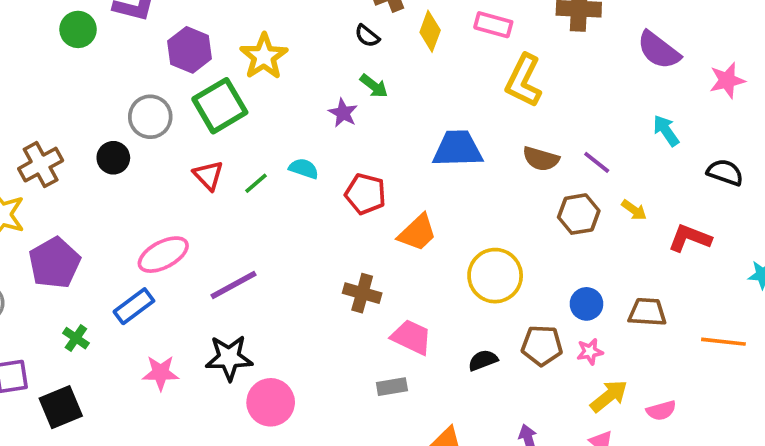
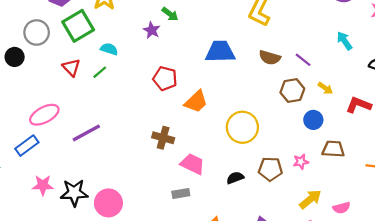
cyan semicircle: (304, 169) -> (109, 49), moved
blue circle: (586, 304) -> (313, 120), moved
pink star: (590, 352) -> (301, 162), moved
black star: (229, 358) -> (74, 193), moved

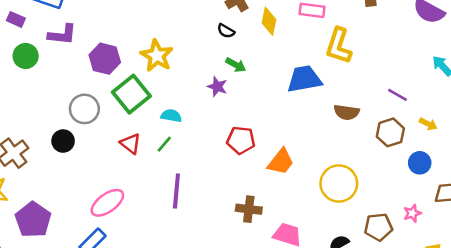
blue trapezoid: (220, 52) -> (304, 79), moved
brown semicircle: (270, 58) -> (347, 112), moved
purple line: (86, 133) -> (176, 191), moved, turned -48

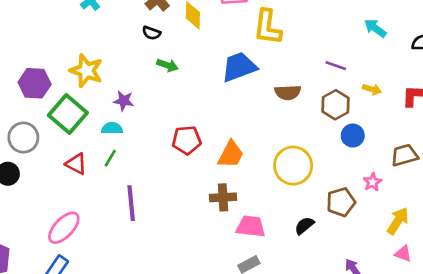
purple star: (217, 87) -> (124, 101), moved
blue circle: (420, 163) -> (353, 136), moved
brown cross: (249, 209) -> (223, 197), moved

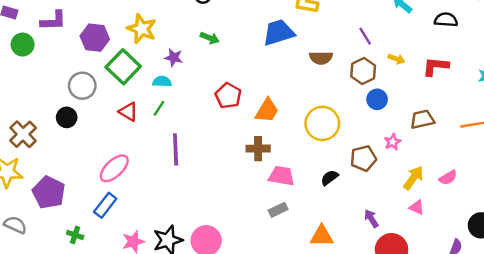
green arrow: (167, 65) -> (210, 38), moved
purple line: (336, 66) -> (365, 36), turned 36
red pentagon: (187, 140) -> (228, 96), turned 30

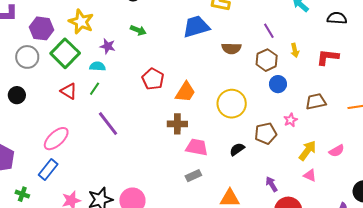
yellow arrow: (396, 59) -> (295, 50), turned 56
gray circle: (82, 86) -> (27, 57), moved
purple line: (176, 149) -> (108, 124), turned -36

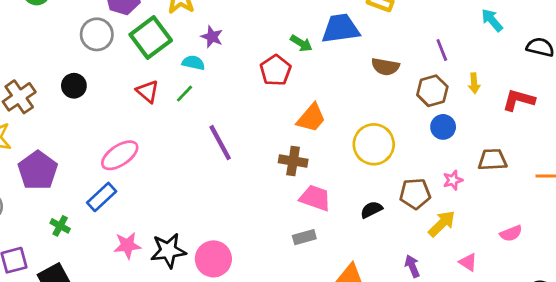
green arrow: (138, 30) -> (301, 43), moved
red pentagon: (153, 79) -> (276, 70), moved
purple line: (108, 124) -> (220, 143), moved
yellow arrow: (308, 151) -> (442, 224), moved

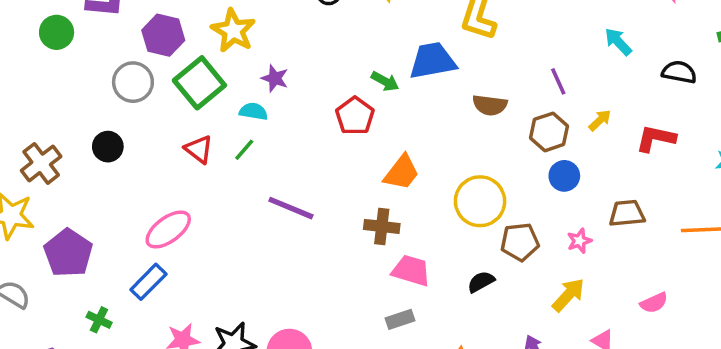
yellow arrow: (474, 83) -> (600, 120), turned -126
purple line: (220, 143) -> (291, 208), turned -36
brown pentagon: (415, 194) -> (520, 242), moved

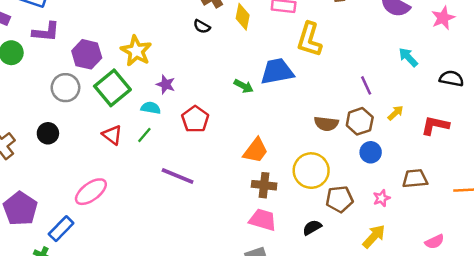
brown semicircle: (490, 105) -> (326, 124), moved
red pentagon: (355, 116) -> (195, 119), moved
brown cross: (382, 226) -> (264, 185), moved
blue rectangle: (148, 282) -> (61, 229), moved

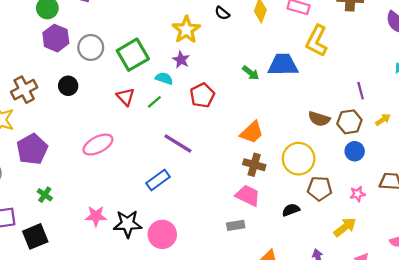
yellow star: (136, 51) -> (186, 30), moved
purple hexagon: (87, 54) -> (56, 38), moved
blue rectangle: (61, 229) -> (158, 180), moved

